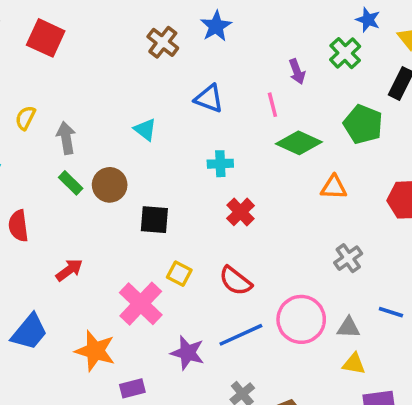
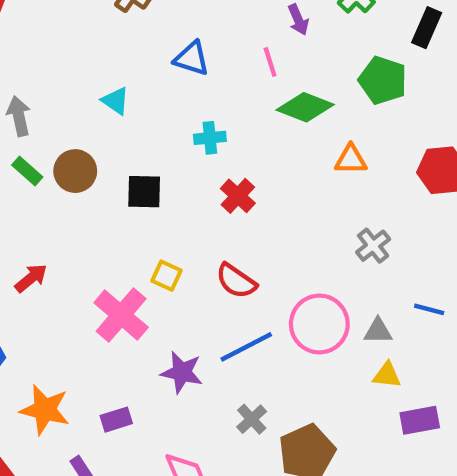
black square: (154, 220) -> (144, 192), moved
orange star: (95, 351) -> (45, 410), moved

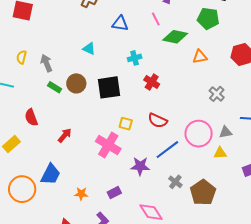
black square: (144, 192) -> (109, 87), size x1.4
yellow triangle: (387, 375) -> (220, 153), moved
orange star: (45, 410) -> (81, 194), size x0.6

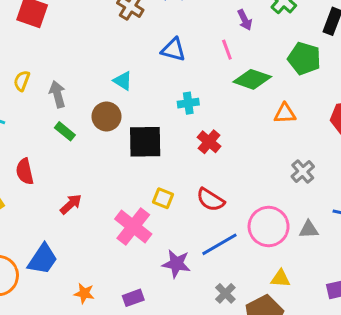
brown circle: (76, 83) -> (107, 116), moved
yellow triangle: (220, 153) -> (280, 279), moved

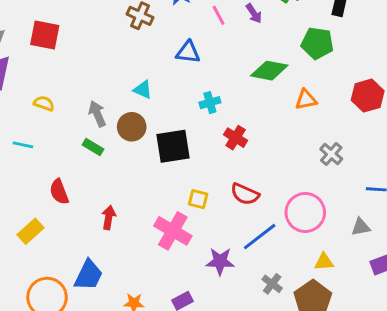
pink line: (227, 50) -> (219, 15), moved
yellow semicircle: (22, 81) -> (44, 103), turned 96
gray arrow: (57, 94) -> (97, 114), moved
red arrow: (71, 204) -> (109, 217), turned -30
gray triangle: (309, 229) -> (361, 227), moved

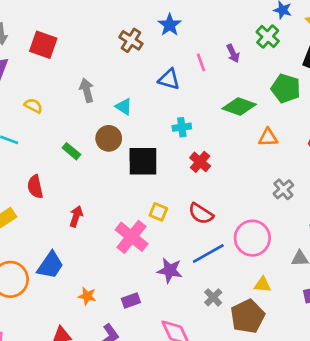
pink line: (219, 15) -> (201, 62), moved
gray arrow: (97, 114) -> (87, 90), moved

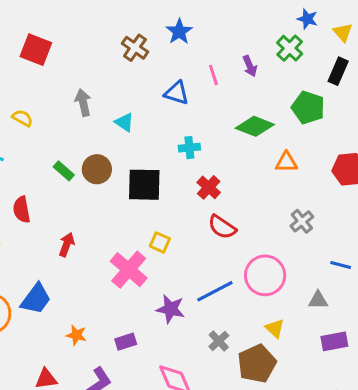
brown circle: (109, 138) -> (97, 169), moved
red semicircle: (201, 214) -> (222, 227), moved
yellow triangle: (262, 285) -> (275, 328), turned 36

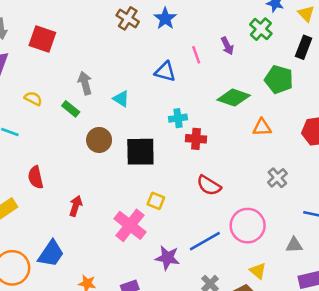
brown cross: (135, 48) -> (128, 18), moved
green rectangle: (64, 171) -> (71, 109), moved
red cross: (209, 187) -> (196, 139), moved, turned -36

